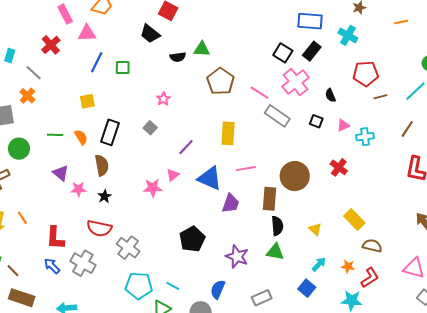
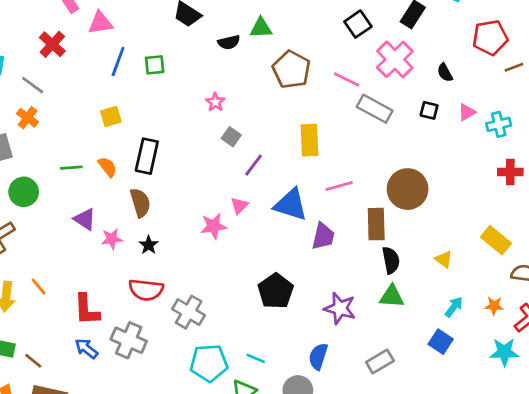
black square: (283, 53) -> (358, 24), moved, turned 30
gray square: (150, 128) -> (231, 137), moved
red cross: (339, 167) -> (510, 172), moved, turned -30

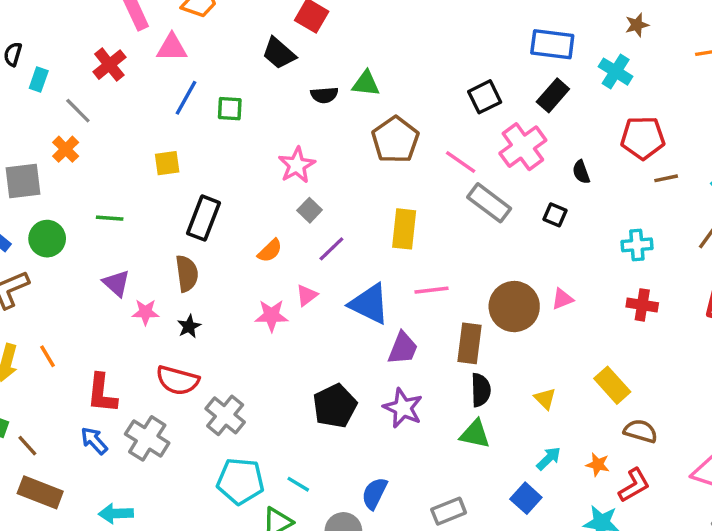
pink star: (215, 102) -> (297, 165), size x1.5
pink triangle: (467, 112) -> (562, 299), moved
orange semicircle: (108, 167) -> (270, 251), moved, turned 75
purple star: (340, 308) -> (403, 408), moved

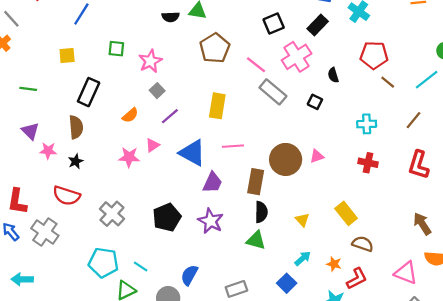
green square: (230, 109) -> (116, 49), moved
brown line: (666, 178) -> (388, 82), turned 48
gray cross: (225, 415) -> (112, 214), moved

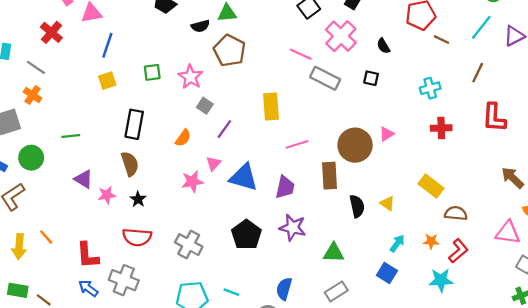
brown pentagon: (215, 48) -> (230, 51), moved
yellow square: (67, 56) -> (107, 81), moved
blue triangle: (192, 153) -> (244, 177), moved
black semicircle: (261, 212) -> (357, 206), moved
green triangle: (256, 240) -> (334, 253), moved

